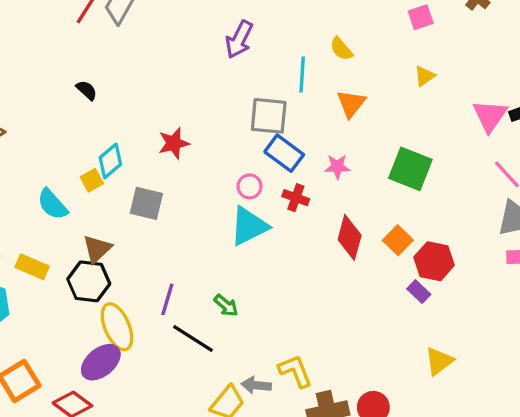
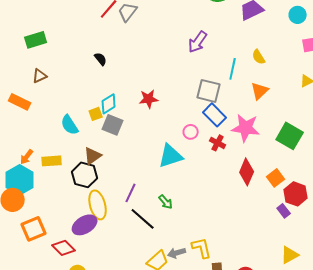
pink star: (337, 167) -> (246, 128), size x1.8
gray square: (146, 203) -> (113, 125), moved
cyan triangle: (249, 226) -> (171, 156), moved
yellow rectangle: (32, 267) -> (52, 161), turned -36
gray arrow: (256, 385) -> (177, 253), turned -30

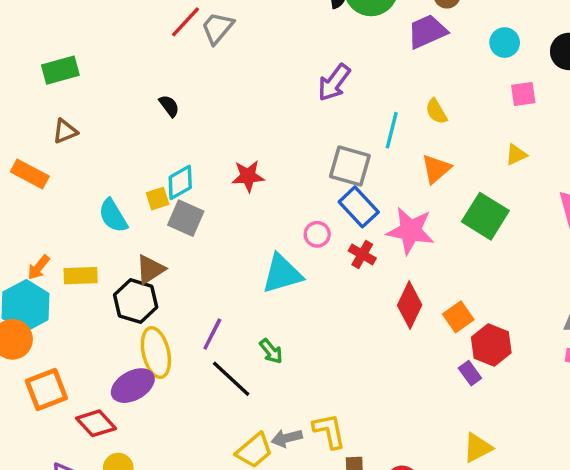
green square: (290, 136) -> (485, 216), moved

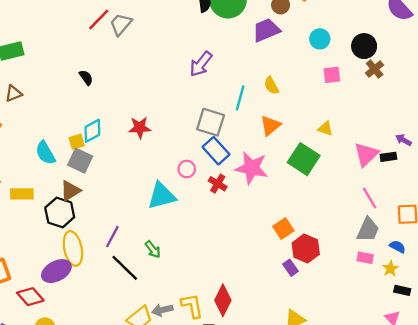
yellow triangle: (516, 155) -> (325, 129), moved, turned 42
gray square: (186, 218) -> (80, 161), moved
red diamond: (410, 305) -> (223, 300), moved

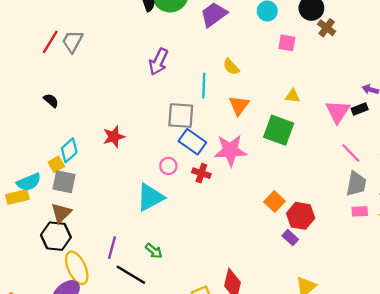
pink square: (332, 75) -> (287, 43), turned 30
cyan semicircle: (45, 153) -> (29, 182), turned -70
yellow rectangle: (22, 194) -> (17, 197), moved

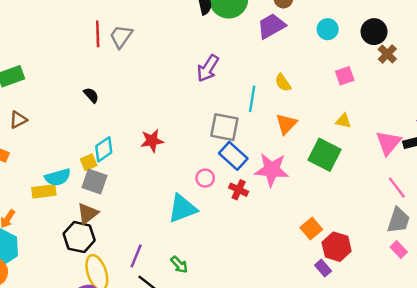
red line: (50, 42) -> (98, 34), turned -40
pink square: (287, 43) -> (345, 76), moved, turned -36
pink rectangle: (360, 211) -> (399, 249), turned 42

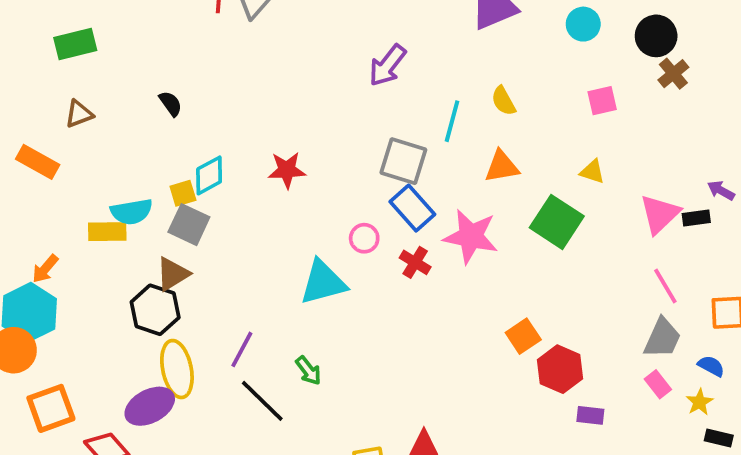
black semicircle: (91, 95) -> (171, 104), moved
orange triangle: (286, 124) -> (502, 167), turned 30
purple rectangle: (323, 268) -> (590, 415), moved, turned -49

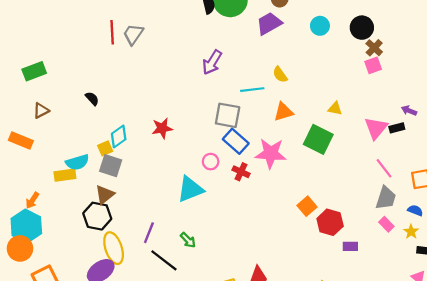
pink square: (602, 101) -> (373, 65), moved
cyan line: (452, 121) -> (252, 90), turned 75

